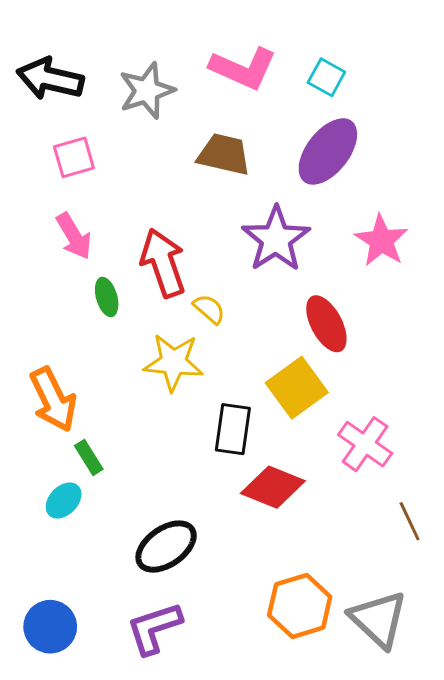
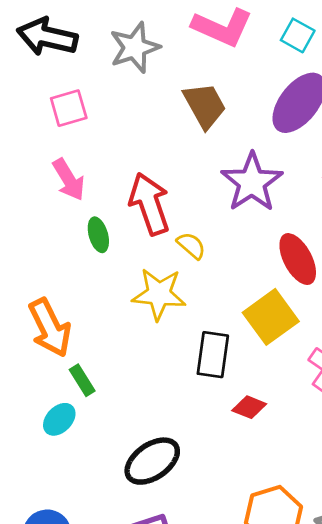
brown trapezoid: (224, 154) -> (205, 105), turned 48
red diamond: (273, 487) -> (249, 407), size x0.6

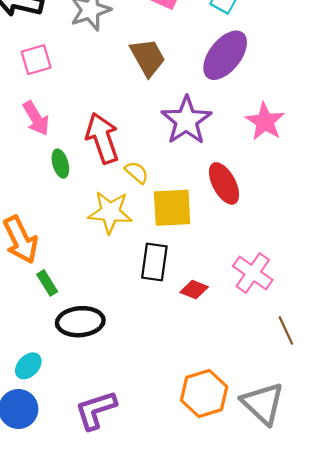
yellow square: (271, 317) -> (172, 208), moved, turned 33
red diamond: (249, 407) -> (194, 290), moved
cyan ellipse: (59, 419) -> (28, 366), moved
black ellipse: (152, 461) -> (80, 322), moved, turned 30

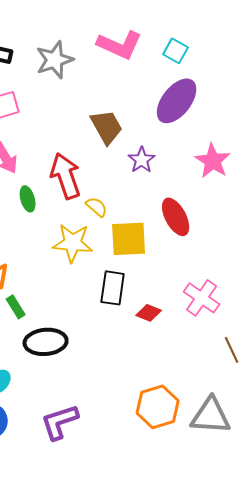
brown trapezoid: (148, 57) -> (107, 127), moved
purple star: (186, 120) -> (142, 160), size x0.6
gray triangle: (263, 403) -> (211, 416), turned -39

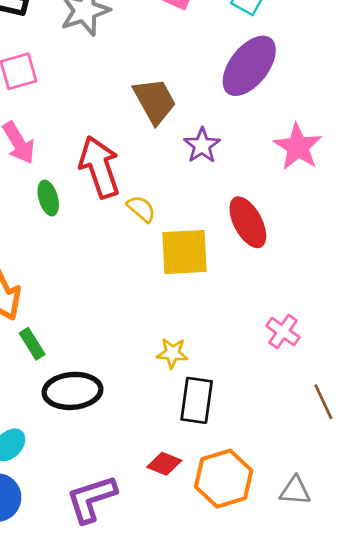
yellow star: (73, 243) -> (172, 353), moved, size x0.6
black rectangle: (113, 288) -> (197, 400), moved
pink cross: (202, 298) -> (283, 332), size x0.7
red diamond: (149, 313) -> (164, 464), moved
gray triangle: (211, 416) -> (295, 491), size x0.6

